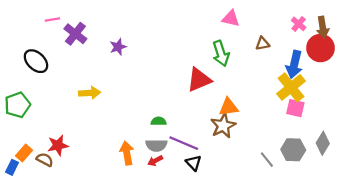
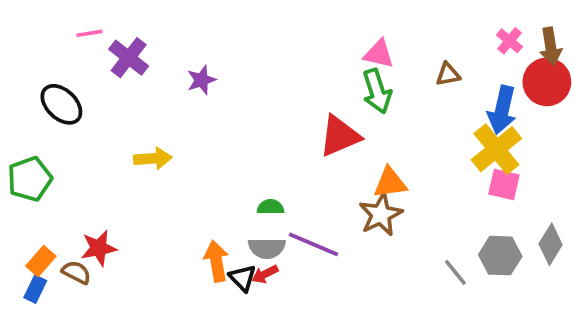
pink triangle: (231, 18) -> (379, 54), moved
black triangle: (194, 163) -> (243, 278), moved
blue rectangle: (12, 167) -> (35, 289), moved

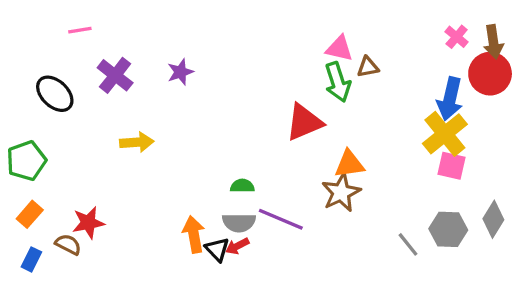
purple cross: (129, 58) -> (115, 75), moved
brown triangle: (448, 74) -> (368, 67), moved
orange rectangle: (41, 261) -> (30, 214), moved

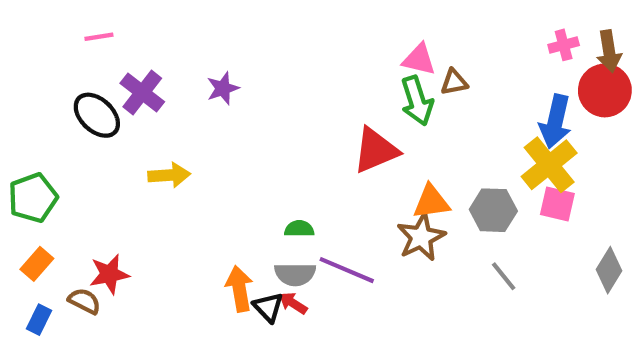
pink cross: (457, 37) -> (564, 45), turned 35
black ellipse: (55, 94) -> (97, 115), moved
gray hexagon: (448, 229) -> (493, 210), moved
gray line: (408, 244) -> (504, 276), moved
red arrow: (237, 246) -> (293, 303), turned 60

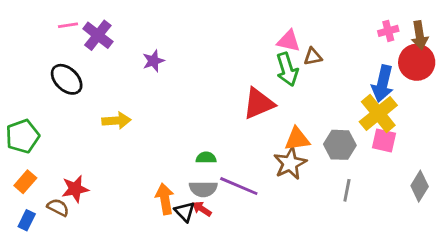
purple cross: (142, 92) -> (98, 35), moved
gray line: (504, 276) -> (347, 190), turned 50

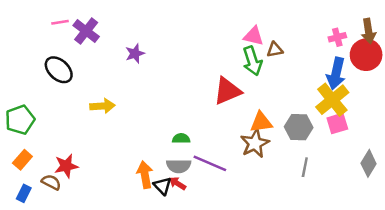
pink cross: (388, 31) -> (337, 37), moved
pink square: (384, 141) -> (337, 123), turned -30

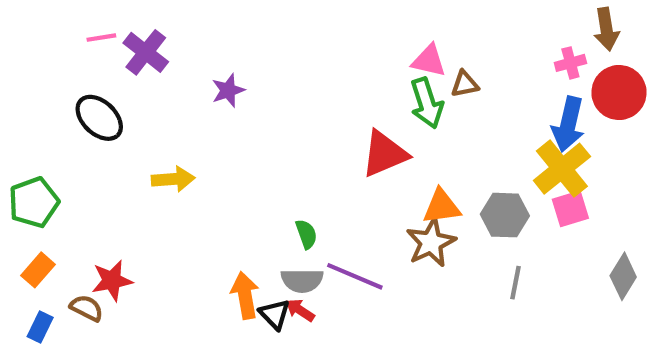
brown arrow: (369, 31) -> (606, 29), moved
green semicircle: (181, 138) -> (306, 234), turned 70

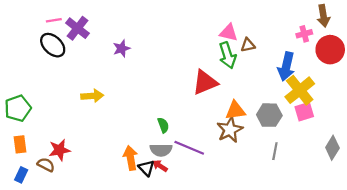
black ellipse: (99, 118) -> (53, 45), moved
blue arrow: (568, 124) -> (286, 67), moved
orange rectangle: (38, 270) -> (20, 144), turned -48

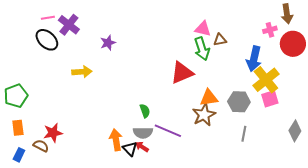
yellow arrow: (92, 96) -> (82, 72), moved

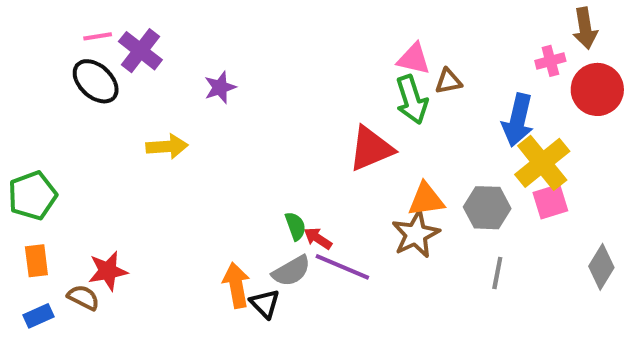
gray semicircle: (143, 133) -> (291, 271), turned -30
red arrow: (142, 147) -> (318, 238), moved
blue rectangle: (19, 155) -> (38, 316), turned 40

